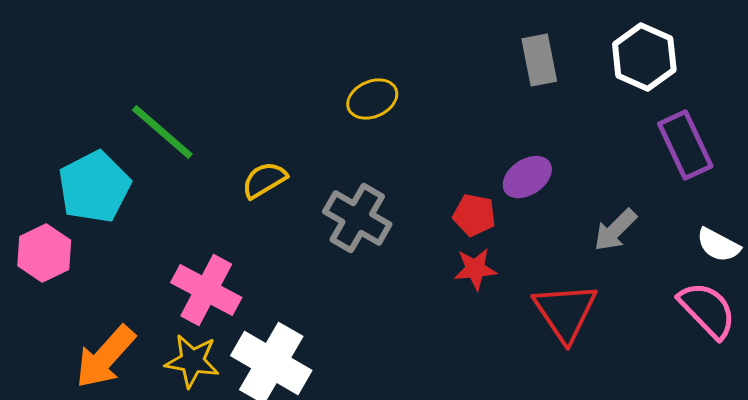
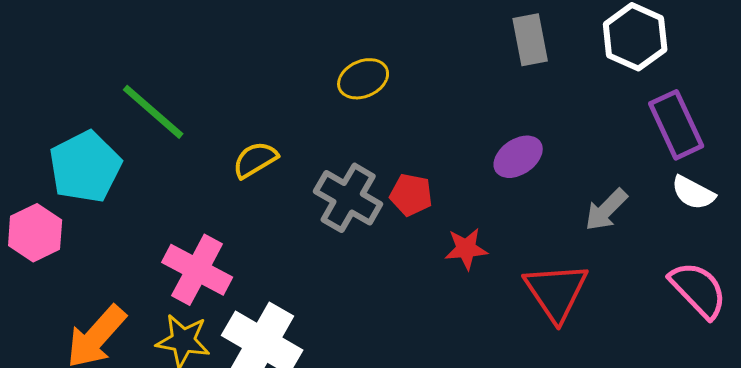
red pentagon: (474, 215) -> (411, 195), moved
white semicircle: (718, 245) -> (693, 193), moved

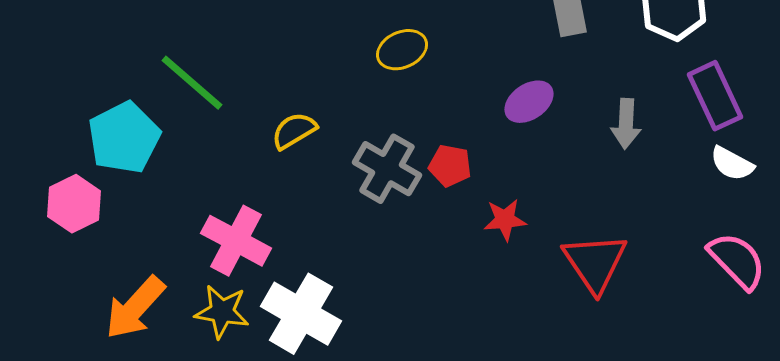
purple ellipse: (518, 157) -> (529, 102), moved
gray arrow: (606, 210) -> (626, 124), moved, turned -42

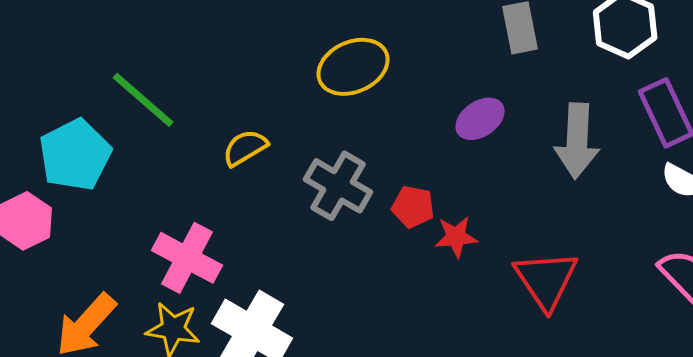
yellow ellipse: (402, 50) -> (353, 67), size x1.4
gray arrow: (626, 124) -> (577, 141), size x1.5
red pentagon: (450, 166) -> (413, 207), moved

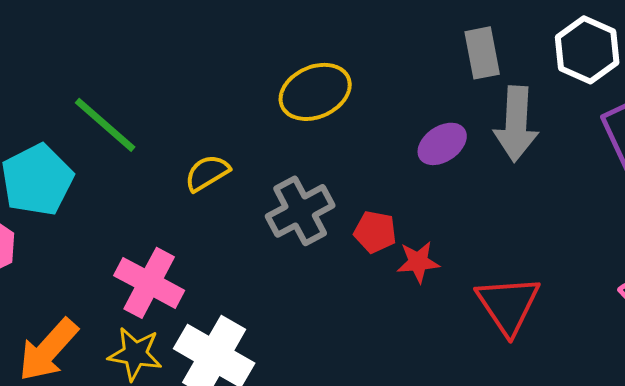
gray arrow: (577, 141) -> (516, 124), moved
gray cross: (338, 186) -> (300, 211), turned 32

